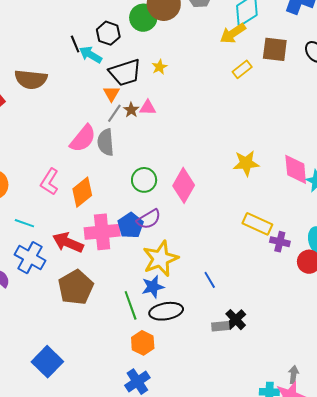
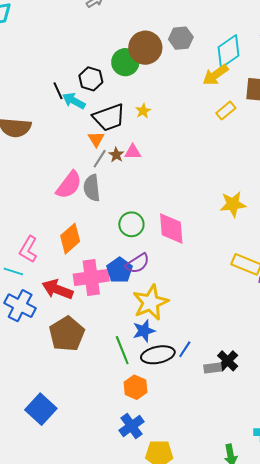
pink L-shape: (49, 182) -> (28, 249), moved
pink diamond: (184, 185) -> (171, 228), turned -32
blue line: (210, 280) -> (185, 349), moved, turned 66

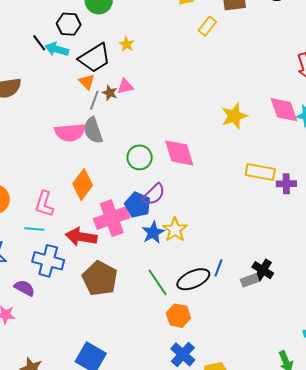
pink semicircle: (69, 185) -> (70, 132), turned 60
yellow star: (151, 302) -> (175, 230), size x0.7
blue star: (144, 331) -> (153, 233), moved

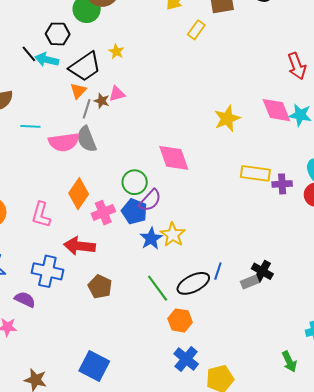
orange triangle: (87, 82) -> (78, 91), turned 30
green circle: (140, 157) -> (135, 182), moved
pink cross: (112, 218) -> (103, 213), moved, size x0.7
cyan line: (34, 229) -> (30, 126), moved
brown pentagon: (100, 278) -> (100, 287), size x0.7

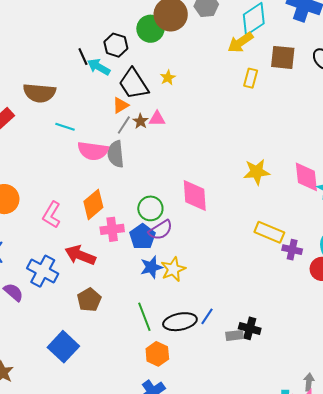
yellow rectangle: (196, 30) -> (251, 78), turned -36
black trapezoid: (85, 67) -> (134, 84), turned 76
black cross: (262, 271) -> (250, 328), turned -30
blue square: (94, 366) -> (63, 347), moved

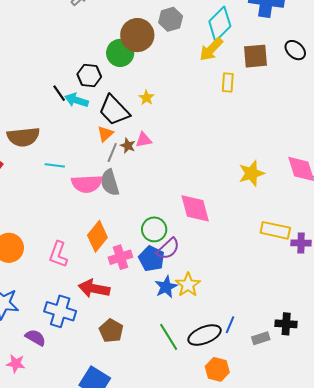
black cross: (250, 328) -> (286, 324), moved
orange hexagon: (157, 354) -> (217, 369), moved

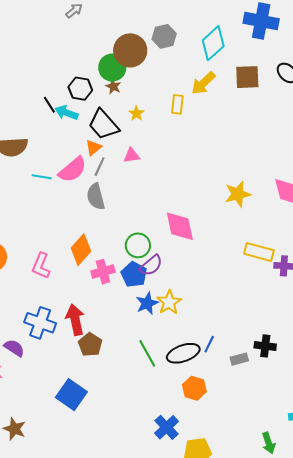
yellow arrow: (211, 49) -> (203, 83), moved
yellow rectangle: (228, 83) -> (177, 104), moved
brown star: (128, 146) -> (113, 87), moved
pink semicircle: (87, 184) -> (73, 170), moved, turned -40
red arrow: (94, 289) -> (75, 320), moved, turned 64

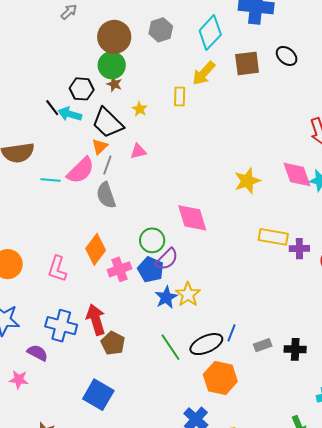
brown circle: (130, 50) -> (114, 37), moved
black cross: (265, 346) -> (295, 349), moved
orange hexagon: (194, 388) -> (220, 378), size x1.4

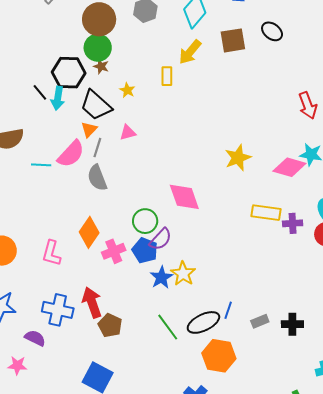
black hexagon: (82, 89) -> (69, 73), size x1.4
cyan arrow: (70, 114) -> (58, 98), turned -95
pink diamond: (297, 175) -> (289, 167), moved, turned -52

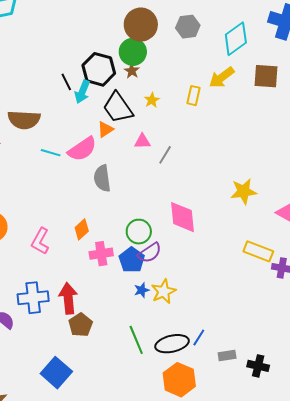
gray line: (97, 148) -> (165, 155), moved
orange diamond: (89, 232) -> (82, 229), size x0.7
blue star: (161, 277) -> (142, 290), size x0.7
blue cross: (58, 310) -> (33, 298), turned -32

